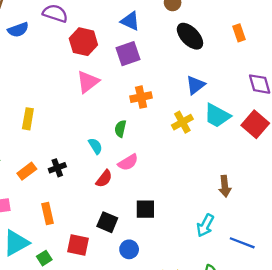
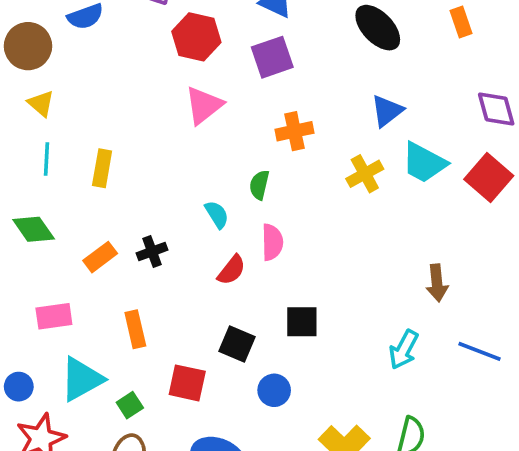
pink semicircle: (128, 162) -> (272, 242), turned -60
blue line: (242, 243) -> (480, 351), moved

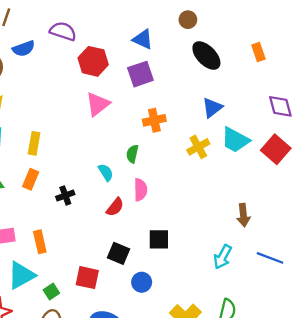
orange rectangle: (100, 257) -> (31, 179), moved, turned -30
orange rectangle: (135, 329) -> (40, 242), moved

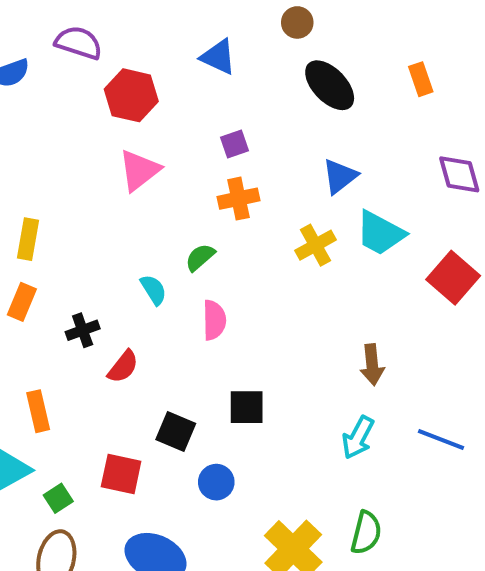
purple square: (140, 74) -> (234, 144), moved, size x0.6
red square: (276, 149) -> (453, 278), moved
green semicircle: (132, 154) -> (200, 257), turned 36
red semicircle: (115, 207) -> (123, 367), moved
brown arrow: (243, 215) -> (372, 365), moved

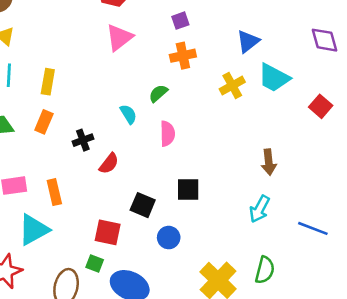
red square: (453, 278) -> (321, 106), size x0.7
blue line: (441, 440) -> (313, 228), moved
green square: (58, 498) -> (95, 264), moved, turned -36

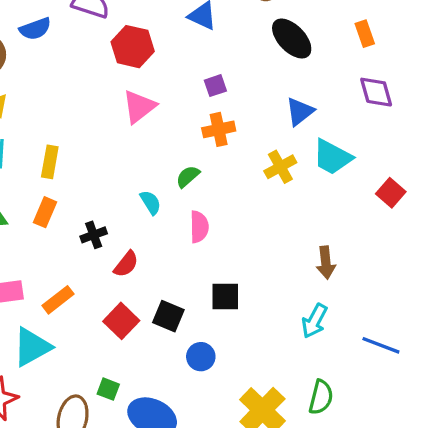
purple diamond: (325, 40) -> (376, 92), moved
orange rectangle: (54, 192) -> (58, 300), turned 65
red square: (108, 232) -> (121, 321), moved, turned 32

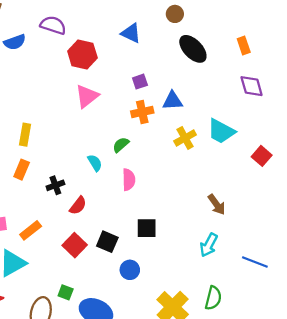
blue triangle: (300, 112) -> (173, 101), moved, turned 35
brown arrow: (326, 263) -> (217, 204), turned -30

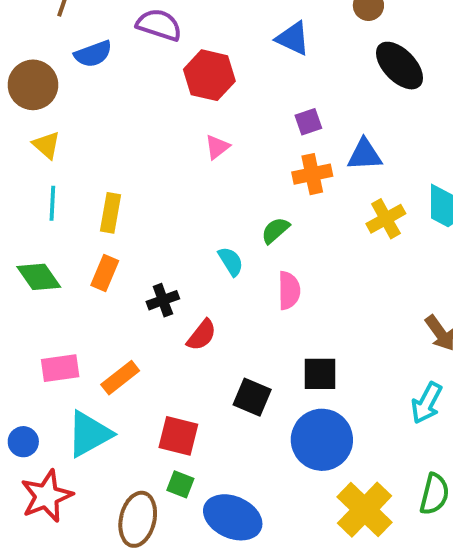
pink triangle: (87, 96) -> (217, 147), size x0.6
red square: (75, 245) -> (178, 436), moved, turned -30
blue circle: (130, 270) -> (322, 440), moved, size x1.8

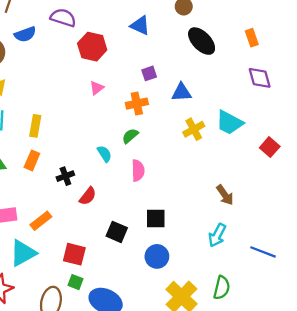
orange cross: (312, 174) -> (137, 104), moved
blue circle: (322, 440) -> (157, 256), size x0.7

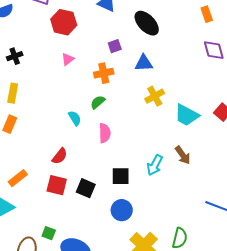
black ellipse: (202, 41) -> (147, 23), moved
cyan trapezoid: (229, 123) -> (187, 115), moved
black cross: (65, 176) -> (15, 56), moved
cyan arrow: (217, 235) -> (155, 165), moved
red square: (74, 254) -> (57, 185), moved

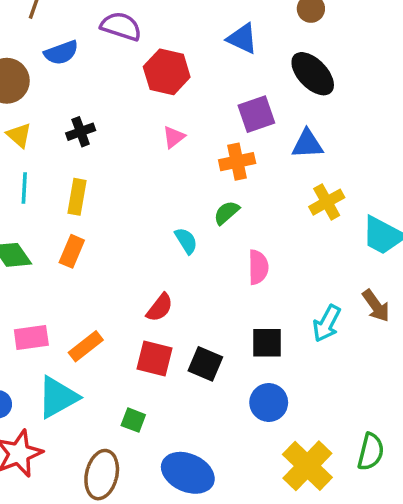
purple square: (115, 46) -> (256, 114), size x1.5
pink semicircle: (105, 133) -> (258, 267), moved
green square: (49, 233) -> (133, 420), moved

